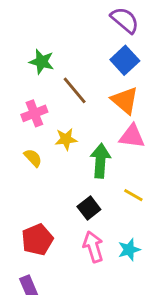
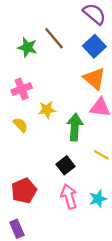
brown line: (75, 90) -> (54, 38), moved

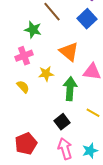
green star: (27, 47) -> (33, 30), moved
orange triangle: (94, 79) -> (69, 52), moved

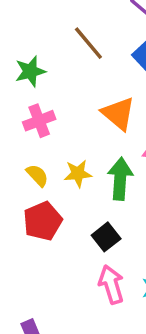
green star: (33, 30) -> (30, 71), moved, turned -30
yellow star: (46, 74) -> (78, 174), moved
red pentagon: (26, 144) -> (43, 221), moved

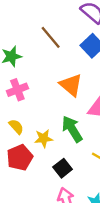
yellow star: (78, 174) -> (44, 138), moved
green arrow: (120, 179) -> (72, 129), turned -36

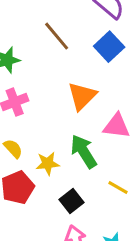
orange triangle: (71, 85) -> (82, 96), turned 35

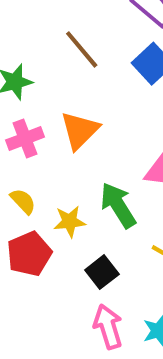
orange triangle: (82, 96) -> (80, 130), moved

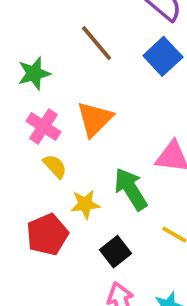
pink cross: (25, 139) -> (44, 126), turned -36
yellow semicircle: (23, 201) -> (55, 166), moved

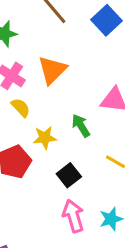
green arrow: (131, 189) -> (81, 126), size x0.7

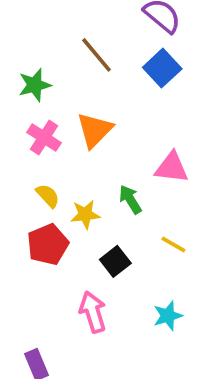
yellow semicircle: (21, 108) -> (48, 196), moved
pink arrow: (73, 216) -> (93, 312), moved

